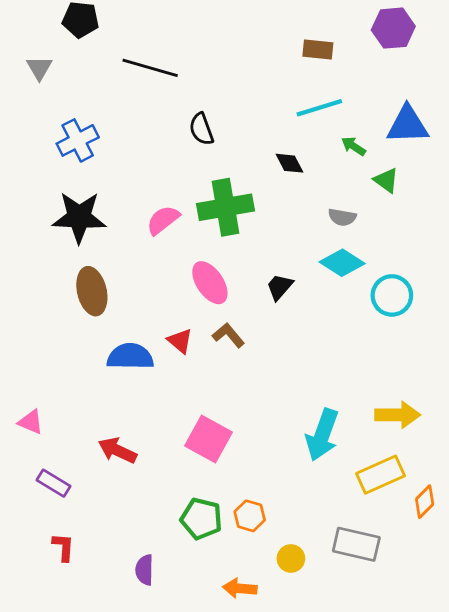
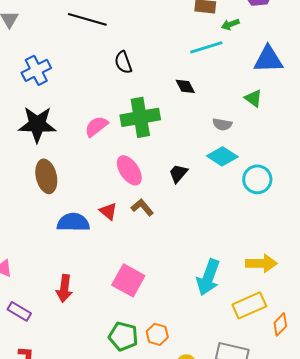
green arrow: (354, 146) -> (230, 24), moved, turned -54
red arrow: (117, 450) -> (64, 288), turned -108

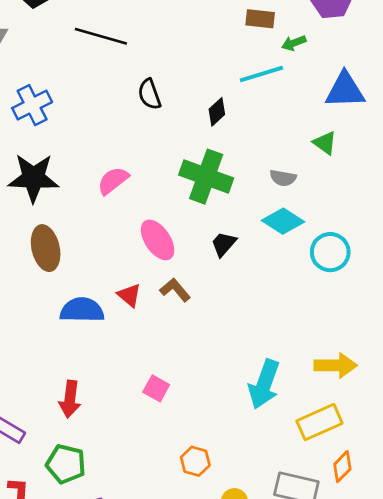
black diamond: (185, 86) -> (217, 112), moved, turned 75
green cross: (140, 117) -> (206, 177), moved, turned 30
pink square: (128, 280) -> (156, 388), size x0.6
orange diamond: (280, 324) -> (342, 467), moved
green pentagon: (123, 336) -> (66, 464), moved

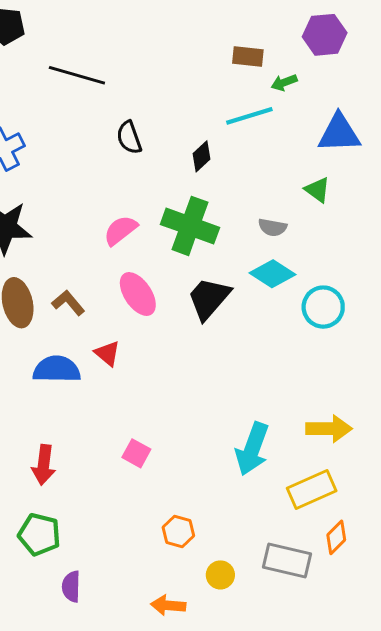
pink semicircle: (113, 181) -> (120, 230), moved
black trapezoid: (224, 244) -> (209, 298), size x1.6
brown L-shape: (175, 290) -> (68, 303), moved

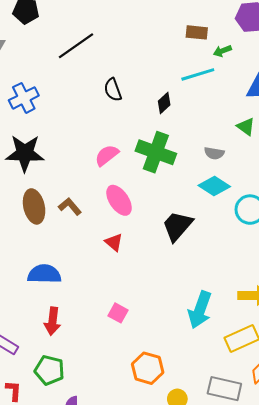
black line: (77, 75) -> (76, 46), turned -51
black trapezoid: (209, 298) -> (177, 226), moved
red triangle: (107, 353) -> (114, 242), moved
blue semicircle: (57, 369) -> (44, 274), moved
orange hexagon: (178, 532) -> (148, 368), size x1.4

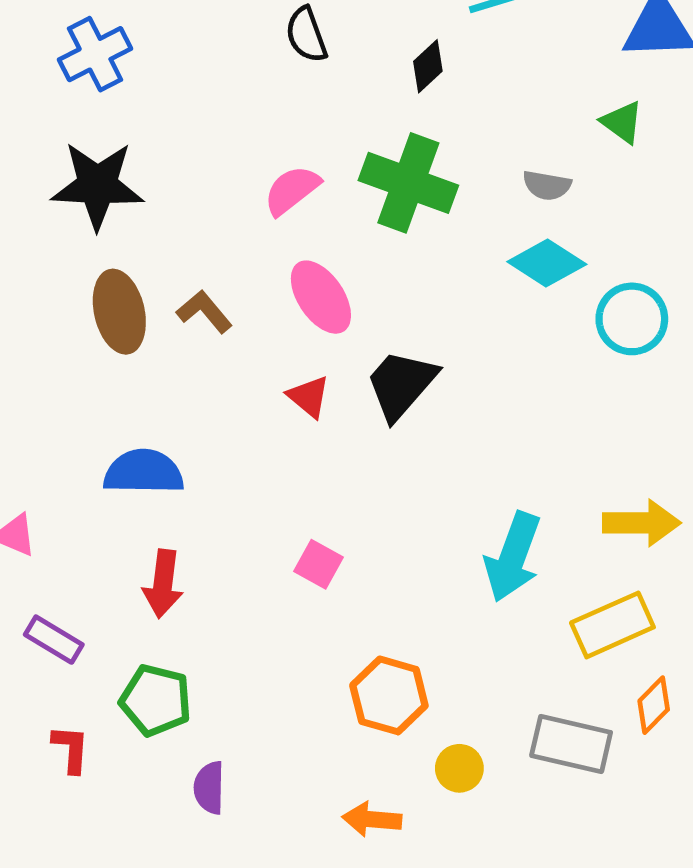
black trapezoid: (177, 226) -> (401, 384), moved

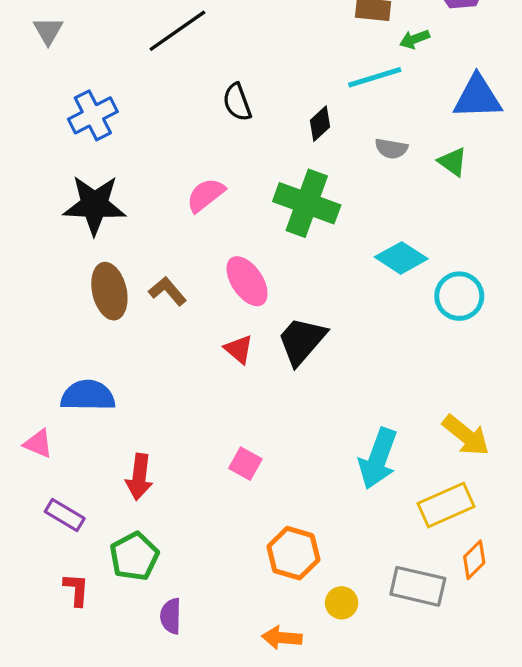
gray semicircle: (547, 185) -> (391, 149), moved
pink semicircle: (292, 190) -> (206, 195), moved
blue semicircle: (144, 472) -> (88, 396), moved
yellow arrow: (642, 523) -> (466, 435), turned 39
green pentagon: (156, 700) -> (134, 556), turned 30

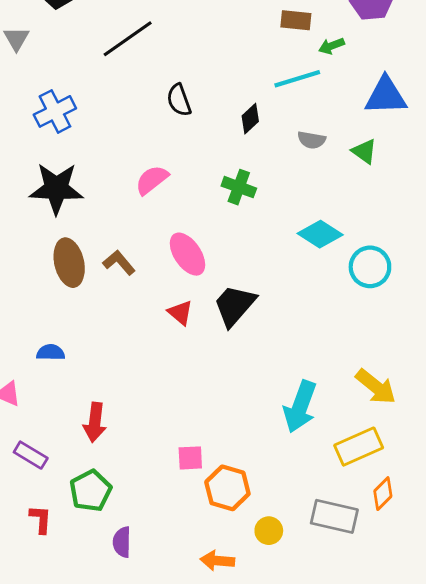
green cross: (307, 203) -> (239, 187), size x0.6
blue semicircle: (88, 396) -> (51, 352), size x0.6
pink square: (245, 464) -> (190, 458), moved, turned -32

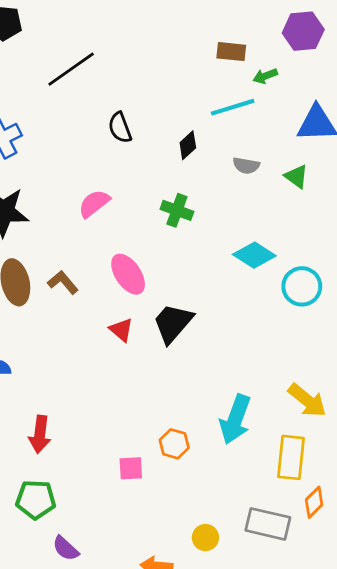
yellow rectangle: (359, 447) -> (291, 457), turned -60
orange hexagon: (227, 488) -> (174, 444), moved, size x0.7
green pentagon: (91, 491) -> (36, 500), turned 30
purple semicircle: (122, 542) -> (66, 548), turned -48

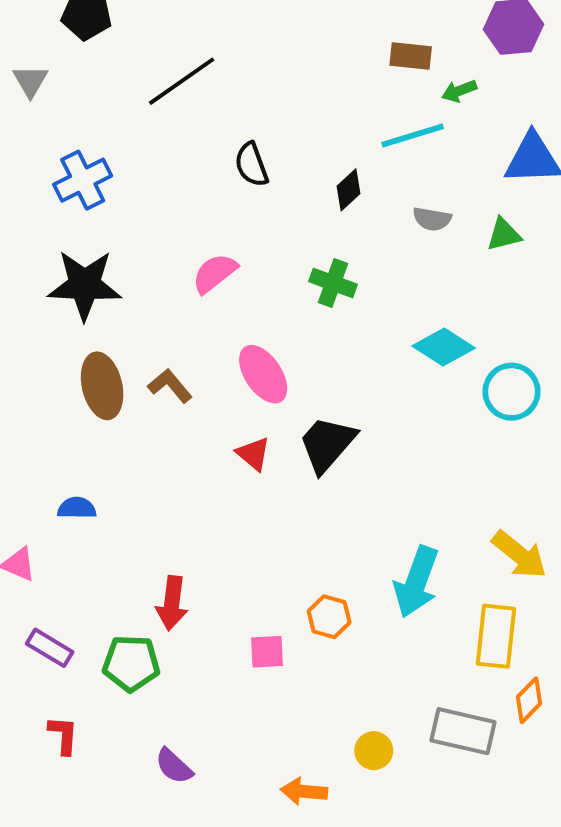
green triangle: (296, 176) -> (504, 234), turned -50
red arrow: (40, 434) -> (172, 603), moved
green pentagon: (36, 500) -> (131, 663), moved

